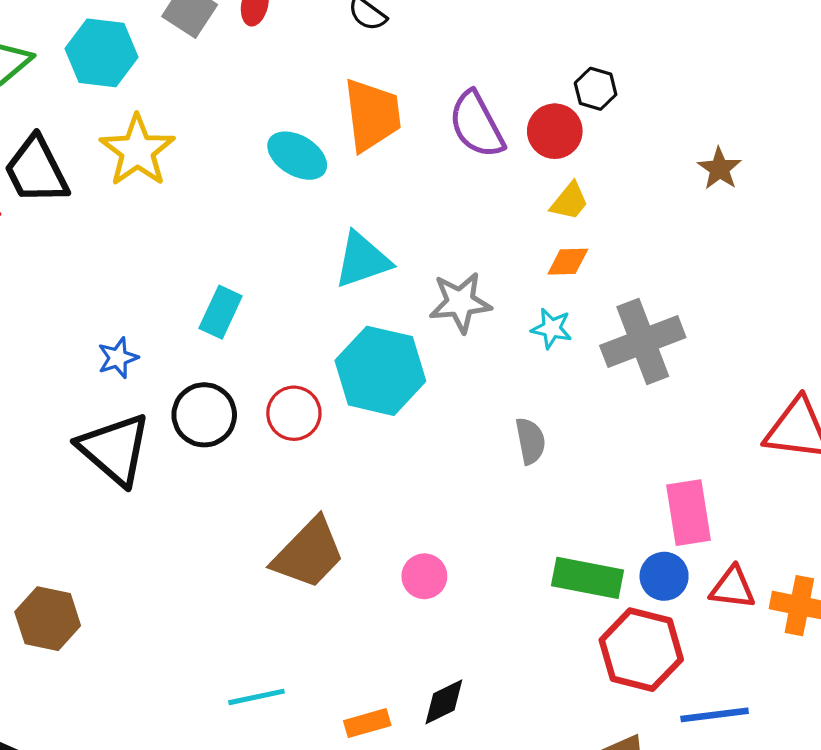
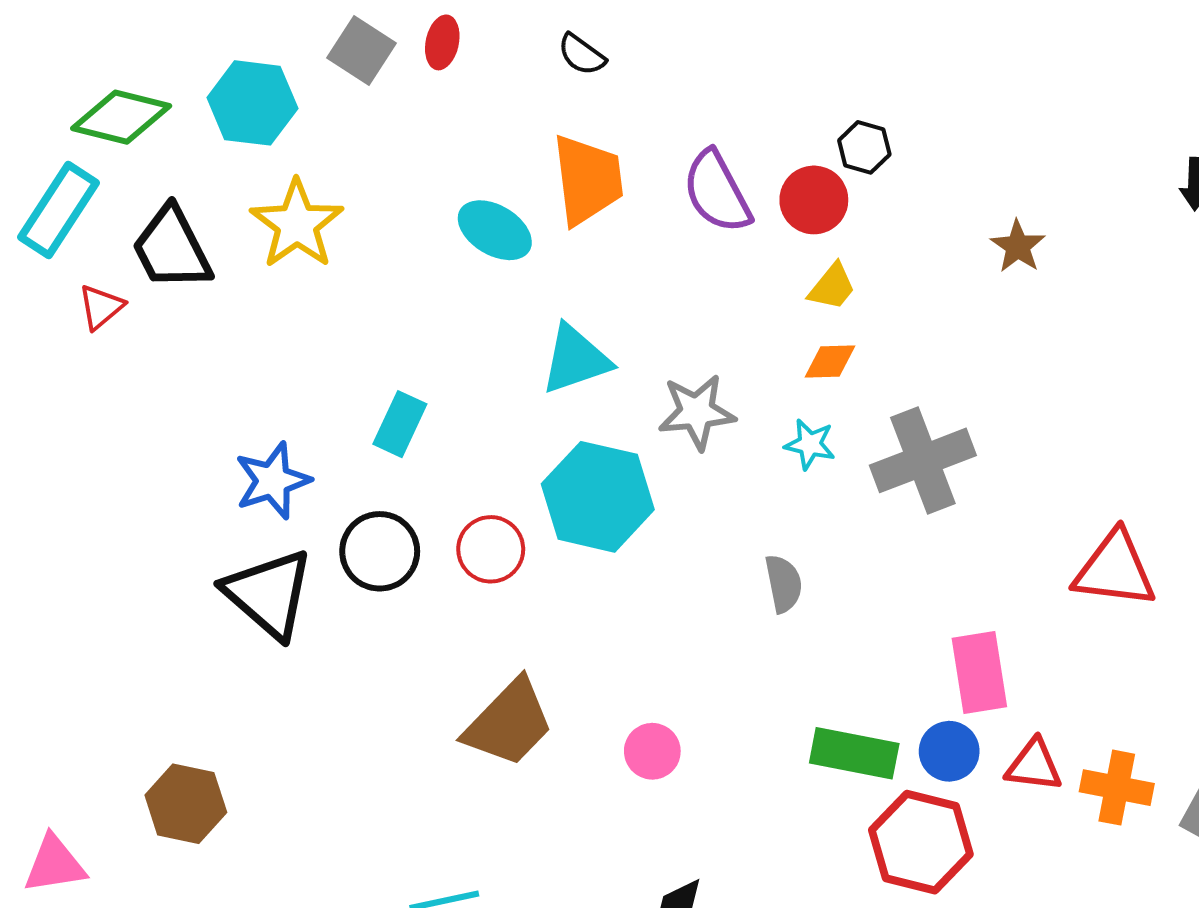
blue star: (118, 358) -> (273, 481), size x1.5

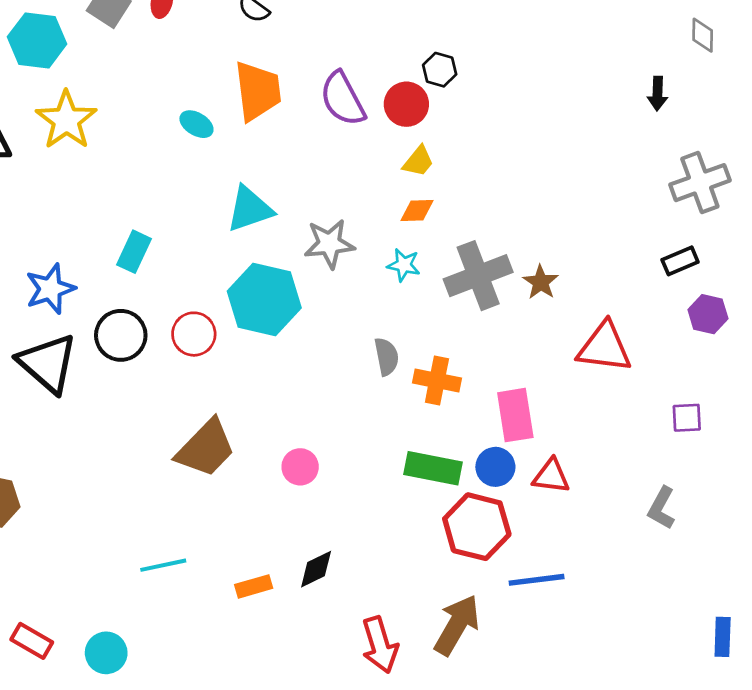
cyan ellipse: (495, 230) -> (196, 124), size x0.7
brown star: (1018, 246) -> (541, 282), moved
orange cross: (1117, 788) -> (437, 381), moved

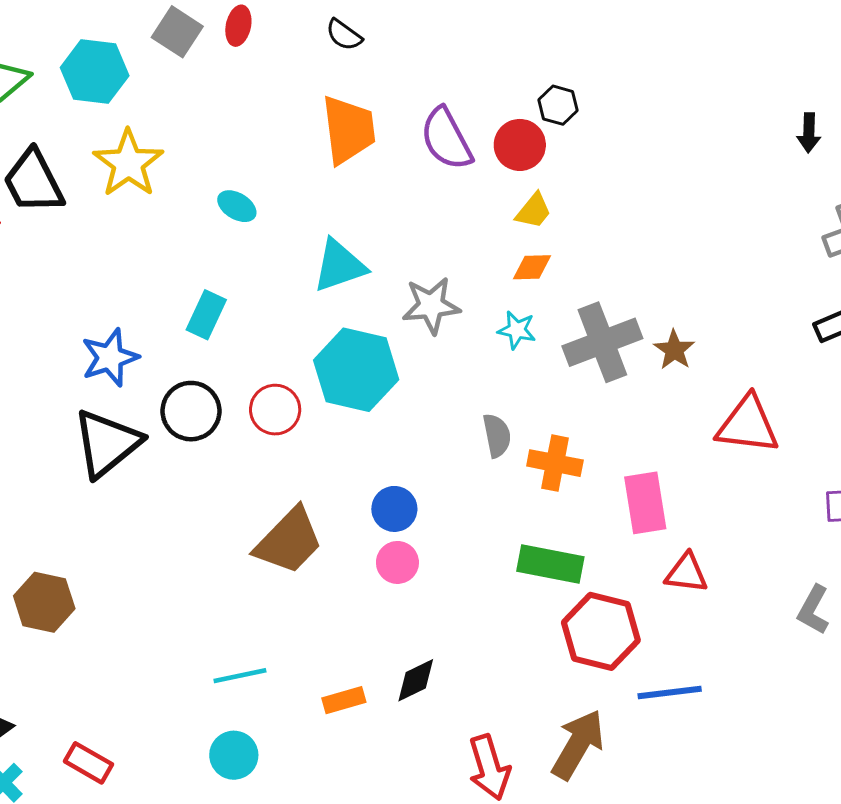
cyan ellipse: (196, 124) -> (237, 206), moved
black triangle: (48, 363) -> (107, 443), turned 40
blue circle: (495, 467) -> (394, 509), moved
cyan circle: (106, 653) -> (234, 755), moved

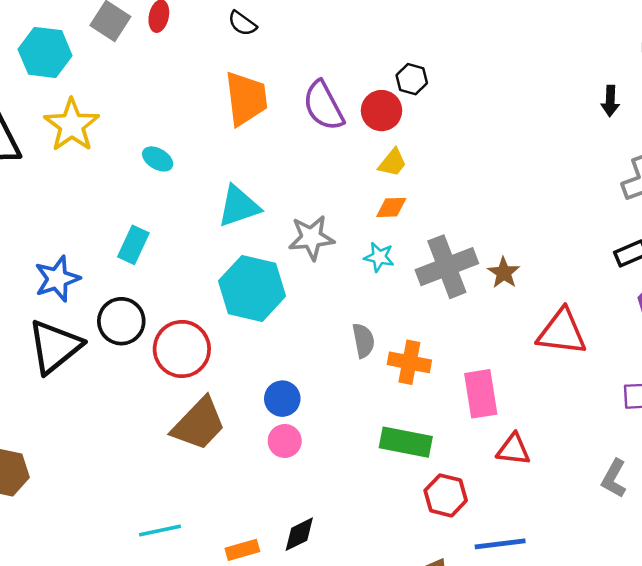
red circle: (275, 410) -> (182, 349), moved, size x1.4
red hexagon: (601, 631) -> (446, 495), size x0.7

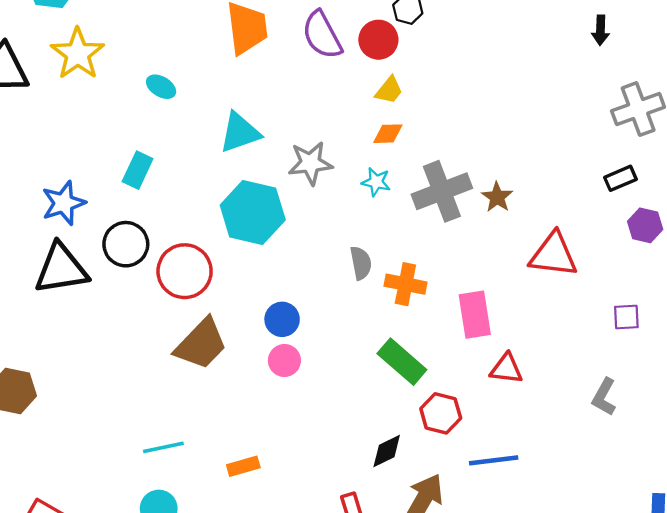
black triangle: (55, 347) -> (61, 269), turned 30
green rectangle: (406, 442) -> (402, 362), turned 30
black diamond: (299, 534) -> (387, 451), moved

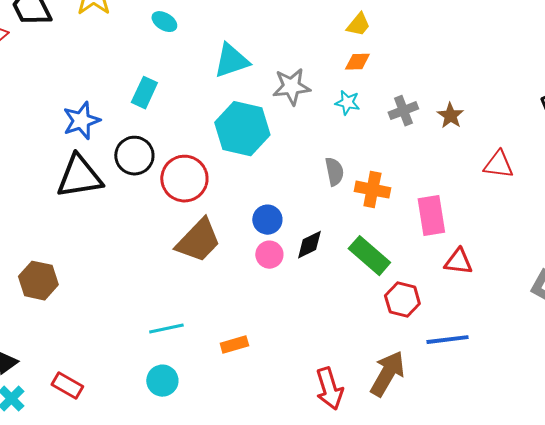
gray cross: (442, 191) -> (403, 111), size x0.6
red triangle: (554, 255) -> (498, 165), size x0.7
black diamond: (387, 451) -> (309, 245), moved

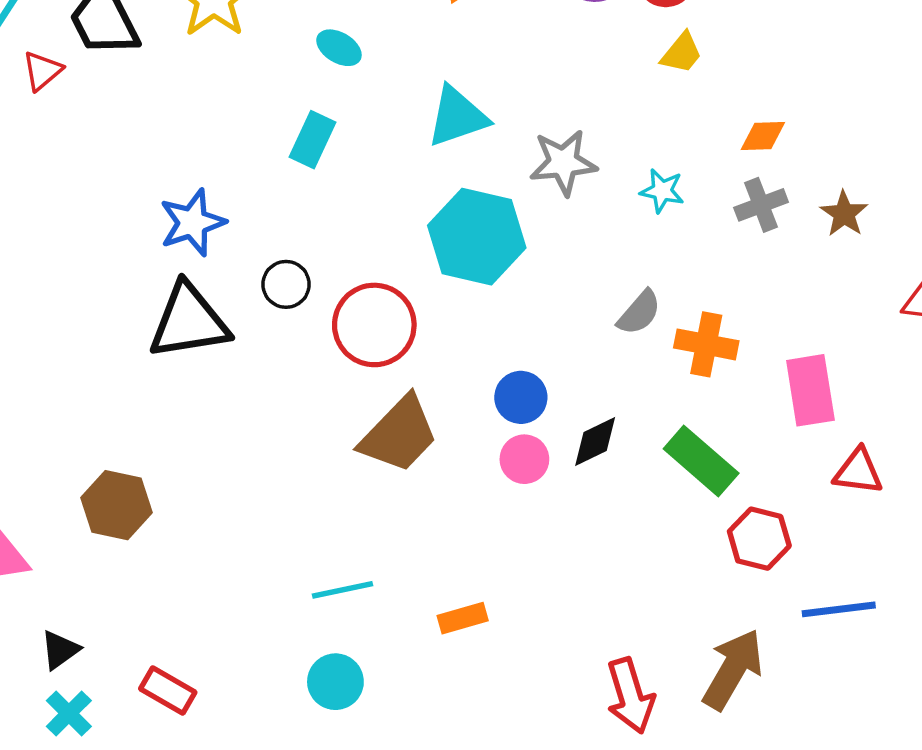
orange diamond: (357, 62) -> (763, 136), moved
cyan rectangle: (144, 93) -> (313, 140), moved
black circle: (134, 156) -> (286, 284), size x0.7
gray semicircle: (334, 172) -> (639, 313), turned 52

